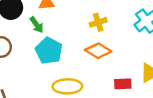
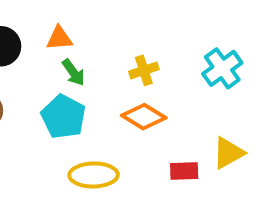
green arrow: (37, 25) -> (73, 72), moved

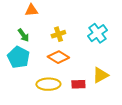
orange triangle: (59, 38) -> (31, 10), moved
yellow ellipse: (94, 175) -> (48, 84), moved

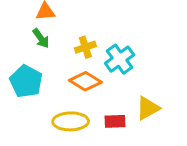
cyan cross: (97, 33) -> (120, 59), moved
green arrow: (23, 35) -> (41, 38), moved

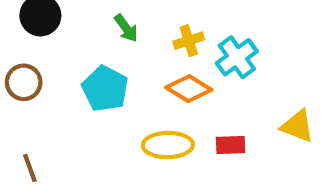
yellow triangle: (148, 108) -> (297, 126), moved, turned 50

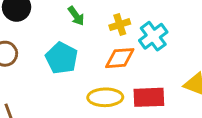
orange diamond: (189, 89) -> (120, 58), turned -36
red rectangle: (231, 145) -> (149, 97), size x1.5

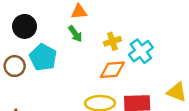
cyan pentagon: (62, 58) -> (43, 57), moved

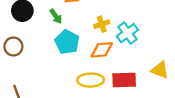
green arrow: (75, 34) -> (56, 16), moved
cyan pentagon: (43, 57) -> (67, 42), moved

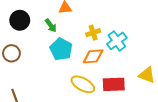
yellow ellipse: (91, 80) -> (83, 84), turned 30

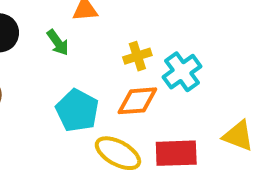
cyan pentagon: (61, 49) -> (77, 110), moved

